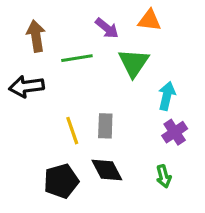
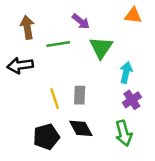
orange triangle: (149, 20) -> (133, 15), moved
green arrow: (164, 176) -> (124, 133), size x1.5

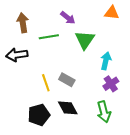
gray rectangle: (80, 95) -> (67, 80), turned -63

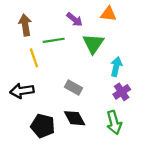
orange triangle: (112, 13) -> (109, 14), moved
black arrow: (17, 55) -> (22, 91), moved
yellow line: (46, 83) -> (34, 58), moved
black pentagon: (39, 115) -> (43, 126), turned 30

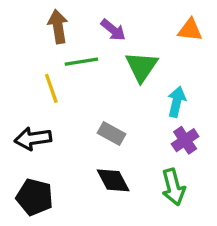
orange triangle: (109, 14) -> (190, 30), moved
brown arrow: (25, 25) -> (58, 27), moved
black pentagon: (43, 126) -> (35, 197), moved

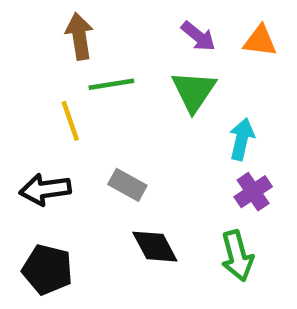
purple arrow: (113, 30) -> (198, 36), moved
gray rectangle: (111, 134) -> (127, 185), moved

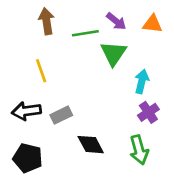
green line: (111, 84) -> (85, 33), moved
gray rectangle: (127, 185) -> (61, 115), moved, turned -55

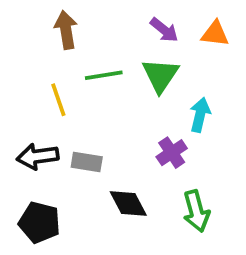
green line: (85, 33) -> (104, 75), moved
purple cross: (148, 112) -> (172, 153), moved
gray rectangle: (61, 115) -> (87, 162), turned 35

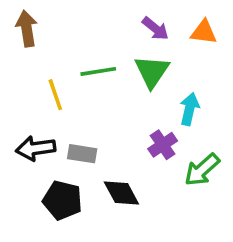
brown arrow: (66, 30) -> (27, 29), moved
green arrow: (196, 211) -> (202, 170), moved, turned 63
black pentagon: (40, 222) -> (62, 200), moved

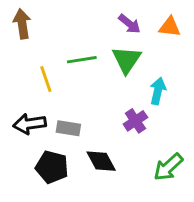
green arrow: (202, 170) -> (168, 167), moved

